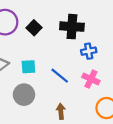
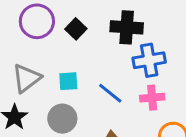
blue cross: (89, 51) -> (149, 60), size x1.5
pink cross: (91, 79) -> (152, 98), turned -30

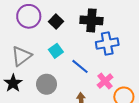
cyan square: (68, 81) -> (56, 51), moved, turned -32
pink cross: (152, 98) -> (105, 81), moved, turned -35

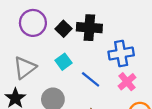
black cross: (91, 20) -> (89, 28), moved
pink cross: (105, 81) -> (127, 82), moved

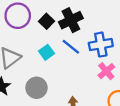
black cross: (89, 28) -> (71, 20), turned -30
blue line: (91, 79) -> (71, 47), moved

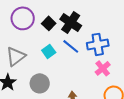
black cross: (71, 20) -> (71, 22), turned -30

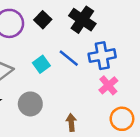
black cross: (71, 22) -> (82, 20), moved
black square: (49, 23) -> (43, 20), moved

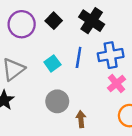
blue line: (69, 58) -> (79, 57), turned 60
gray circle: (30, 104) -> (57, 101), moved

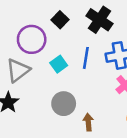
purple circle: (22, 24) -> (32, 39), moved

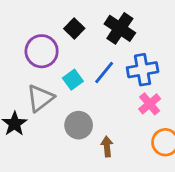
blue line: (86, 58) -> (104, 73), turned 30
gray triangle: (18, 70) -> (40, 98), moved

